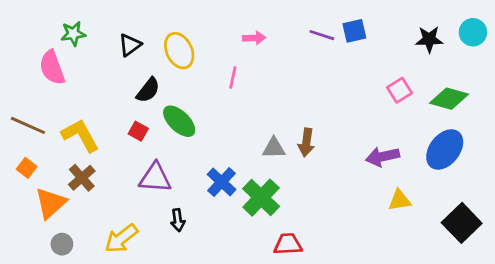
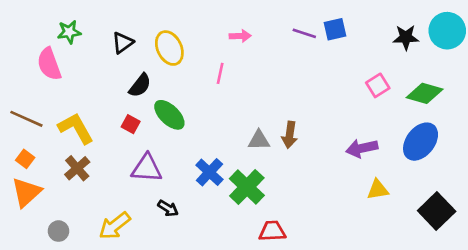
cyan circle: (473, 32) -> (447, 31), size x1.4
orange triangle: (51, 203) -> (26, 192), moved
black arrow: (178, 220) -> (168, 208), turned -50

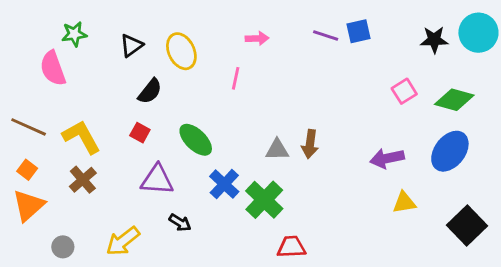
green ellipse: (169, 115) -> (196, 140), moved

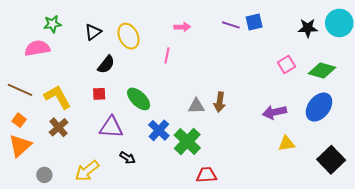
pink semicircle: (53, 68) -> (37, 48), turned 100
red square: (140, 133) -> (99, 94), turned -32

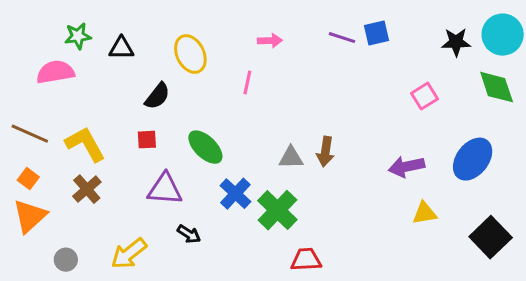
black triangle: (93, 32) -> (121, 48), moved, turned 36
green diamond: (322, 71) -> (497, 87), moved, turned 56

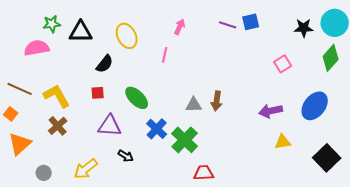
pink arrow: (270, 41) -> (180, 27), turned -63
black triangle: (121, 48) -> (81, 32), size x1.4
green diamond: (497, 87) -> (331, 58), turned 60
orange square: (28, 179) -> (11, 114), moved

